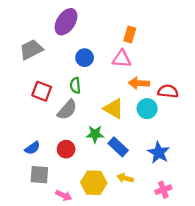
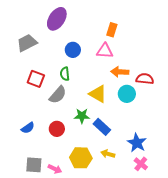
blue star: (159, 153) -> (137, 143), moved
gray square: (39, 175) -> (34, 165), moved
pink cross: (163, 190) -> (141, 164), turned -32

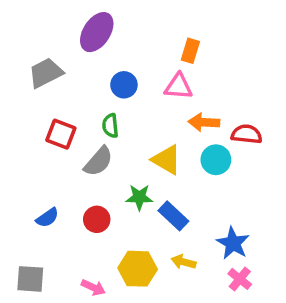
gray square: (34, 165) -> (30, 279), moved

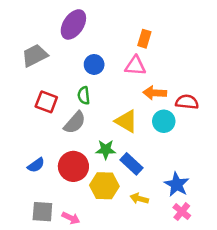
red circle: (97, 219) -> (73, 166), size x1.5
yellow hexagon: (138, 269) -> (104, 186), moved
gray square: (30, 279) -> (42, 212), moved

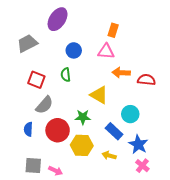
cyan circle: (164, 121) -> (130, 114), moved
gray semicircle: (75, 123) -> (44, 105), moved
blue rectangle: (131, 164) -> (114, 131), moved
blue semicircle: (36, 165) -> (28, 129), turned 128

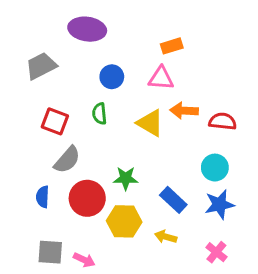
purple ellipse: (58, 19) -> (87, 29), turned 65
orange rectangle: (113, 30) -> (172, 46), turned 56
yellow triangle: (99, 95) -> (150, 123), moved
cyan circle: (130, 114) -> (215, 168), moved
blue star: (138, 144) -> (219, 204), moved, turned 30

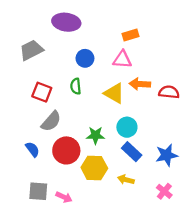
cyan circle: (215, 168) -> (127, 127), moved
blue semicircle: (43, 197) -> (32, 149), turned 140

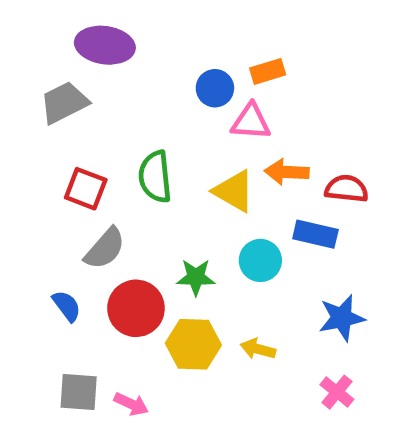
purple ellipse: (66, 22) -> (105, 45), moved
blue circle: (85, 58) -> (215, 88), moved
green semicircle: (76, 86) -> (155, 177), size x1.5
blue rectangle: (132, 152) -> (315, 234), moved, turned -30
yellow arrow: (126, 180) -> (258, 349), moved

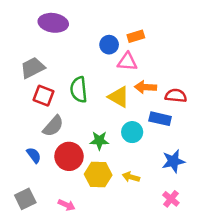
gray trapezoid: (64, 103) -> (33, 68), moved
gray square: (79, 392) -> (25, 199), moved, turned -30

